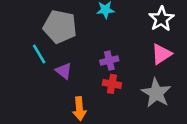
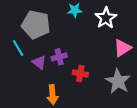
white star: (161, 19) -> (106, 18), moved
purple cross: (109, 61) -> (59, 57), moved

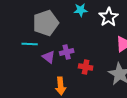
gray pentagon: (36, 25) -> (46, 23), turned -30
cyan line: (18, 48) -> (30, 44), turned -56

